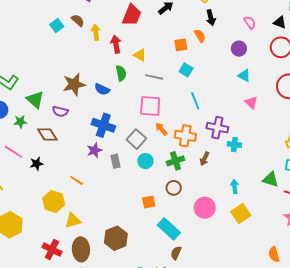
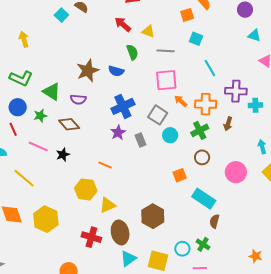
yellow arrow: (96, 32) -> (24, 39), moved
red arrow: (116, 44) -> (123, 24), turned -30
blue cross: (103, 125) -> (123, 106), turned -35

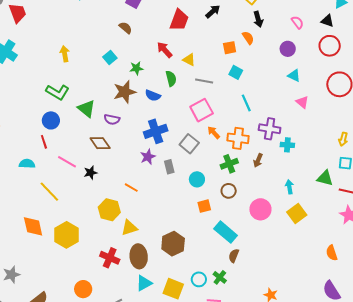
cyan square: (61, 15) -> (110, 58), moved
pink square: (166, 80) -> (202, 110), turned -30
green star: (40, 116) -> (136, 68), moved
cyan circle: (170, 135) -> (197, 179), moved

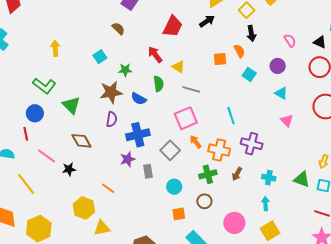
cyan square: (236, 72) -> (249, 74), moved
purple semicircle: (112, 119) -> (112, 119), moved, turned -98
cyan cross: (287, 145) -> (269, 178), moved
green triangle: (325, 178) -> (302, 179), moved

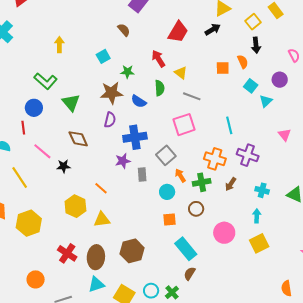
cyan triangle: (281, 93) -> (266, 101), moved, turned 40
orange arrow: (196, 142) -> (180, 175), moved
yellow triangle: (102, 228) -> (102, 220), moved

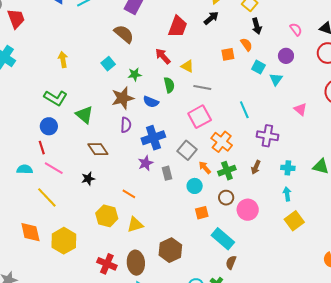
brown semicircle: (124, 30) -> (124, 34), size x1.5
pink line: (42, 151) -> (54, 168), moved
orange cross: (215, 159) -> (222, 142), moved, turned 30
pink circle: (224, 233) -> (248, 210), moved

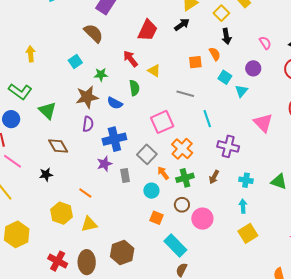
gray line: (202, 88) -> (185, 94), moved
pink triangle: (300, 109) -> (263, 123), size x1.5
orange square: (202, 213) -> (156, 218), turned 32

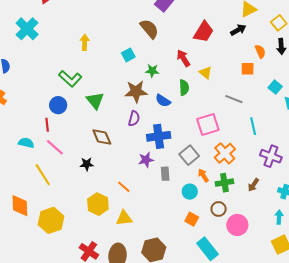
orange semicircle: (215, 54) -> (260, 51), moved

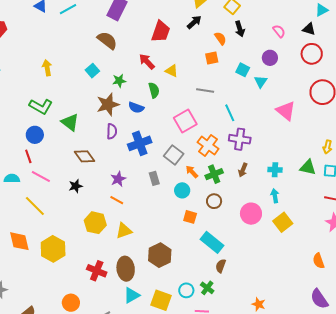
purple cross: (271, 156) -> (240, 139), moved
purple star: (146, 160) -> (118, 179), moved
pink circle: (237, 225) -> (251, 214), moved

